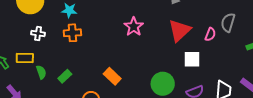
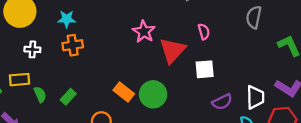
red triangle: (180, 30) -> (172, 50), moved
pink semicircle: (210, 34) -> (204, 32), moved, turned -32
white square: (192, 59) -> (205, 69), moved
green circle: (163, 84) -> (153, 94), moved

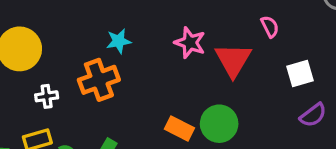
cyan star: (67, 19) -> (119, 41), moved
orange cross: (73, 45) -> (99, 80), size x1.4
white square: (205, 69) -> (300, 74), moved

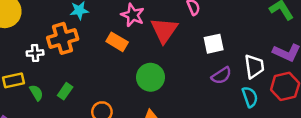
white cross: (47, 96) -> (35, 53), moved
orange rectangle: (179, 128) -> (117, 42), moved

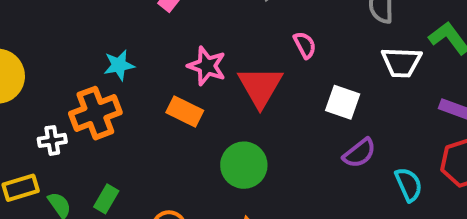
white square: (214, 44) -> (343, 102), turned 36
white trapezoid: (254, 66) -> (401, 62), moved, turned 105

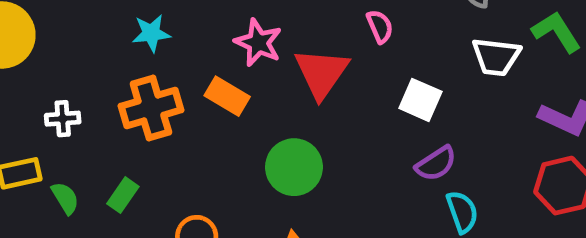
orange cross: (95, 113) -> (151, 108), moved
cyan semicircle: (409, 184) -> (462, 212), moved

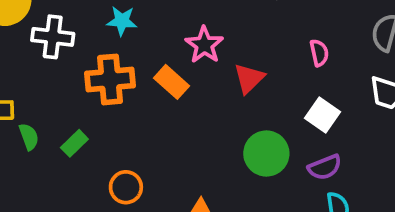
pink semicircle: (380, 26) -> (319, 53), moved
red triangle: (321, 73) -> (249, 78), size x0.7
white cross: (63, 119) -> (53, 37), moved, size x1.5
green circle: (294, 167) -> (266, 153), moved

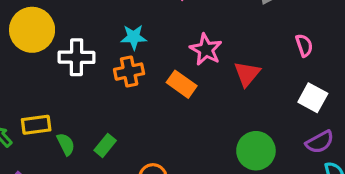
orange cross: (110, 79) -> (129, 72), moved, size x0.7
green circle: (266, 153) -> (256, 151), moved

